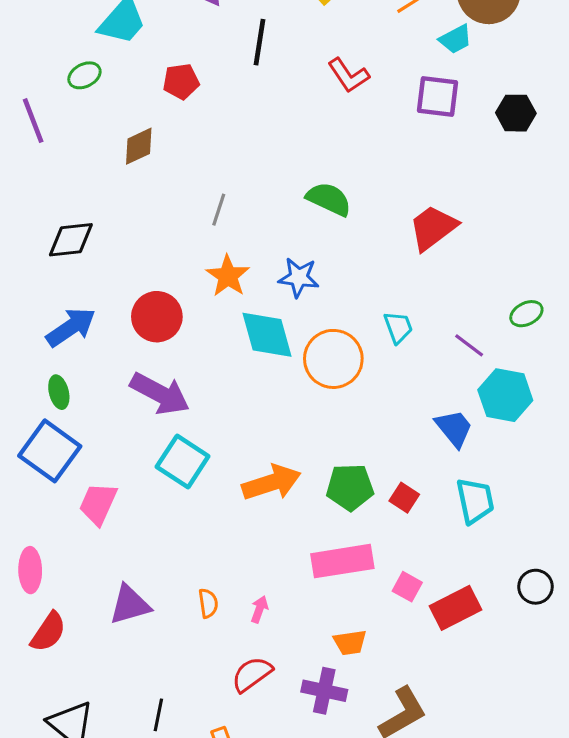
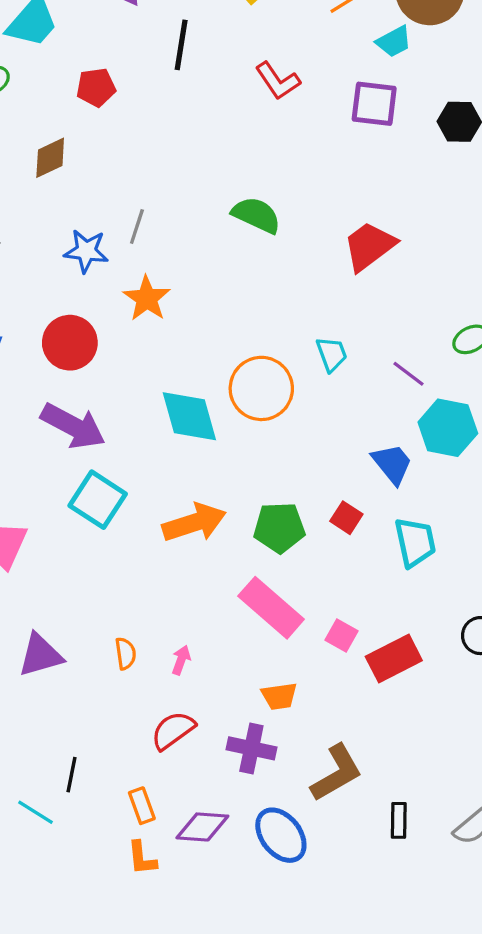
blue star: (299, 277) -> (86, 251), moved
cyan diamond: (267, 335) -> (189, 416), moved
red square: (404, 498) -> (346, 518), moved
pink rectangle: (342, 561) -> (271, 608), turned 50

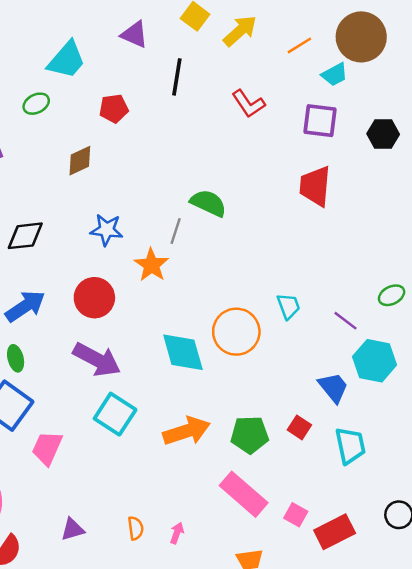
green semicircle: (256, 215) -> (208, 203), moved
gray line: (137, 226) -> (176, 231), moved
red trapezoid: (369, 246) -> (315, 186), moved, turned -48
purple triangle: (40, 655) -> (73, 529), size x0.7

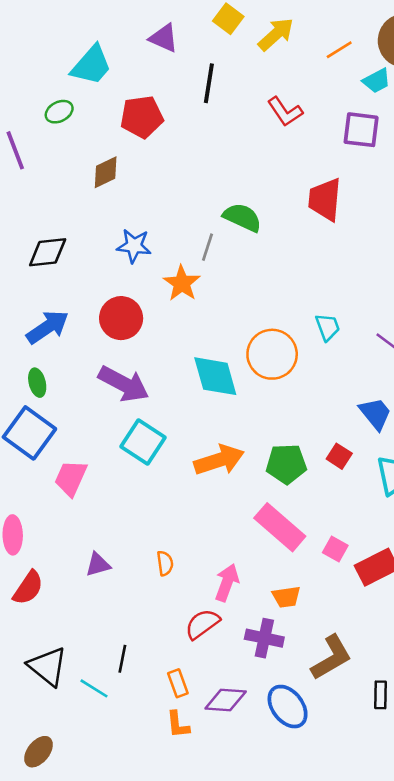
red pentagon: (114, 108) -> (142, 117), size x1.4
red trapezoid: (315, 186) -> (325, 199), moved
pink arrow: (177, 533) -> (227, 583), moved, size x1.6

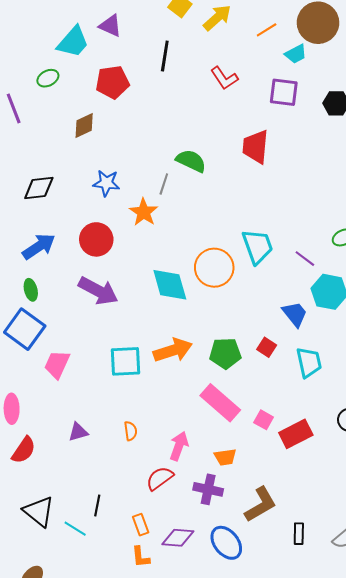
purple triangle: (164, 38) -> (110, 26), moved
cyan trapezoid: (328, 327) -> (258, 246), size x1.6
cyan square: (143, 442) -> (125, 361), moved, turned -36

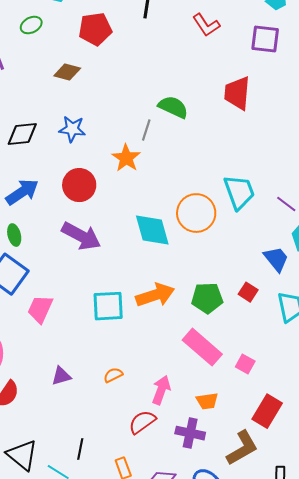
brown diamond: (84, 126) -> (67, 72), turned 40
blue star: (106, 183) -> (72, 129), moved
orange semicircle: (131, 431) -> (113, 375), turned -108
red rectangle: (296, 434) -> (267, 411), moved, turned -32

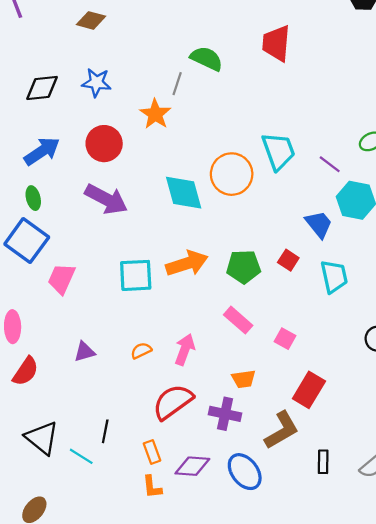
pink rectangle: (202, 347) -> (238, 320), size x0.7
pink arrow: (161, 390) -> (185, 350), moved
red semicircle: (142, 422) -> (173, 402), size x1.4

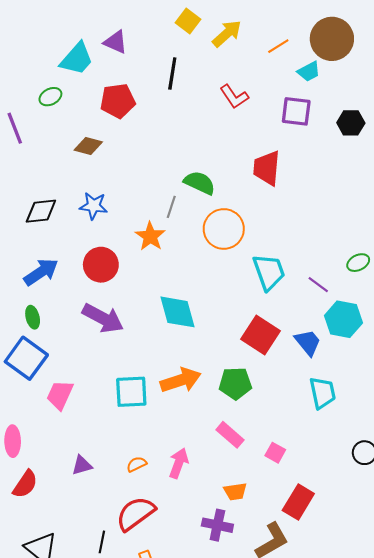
orange circle: (232, 174) -> (224, 229), moved
red square: (288, 260) -> (260, 335), moved, size x1.8
red semicircle: (173, 402) -> (136, 514), moved

